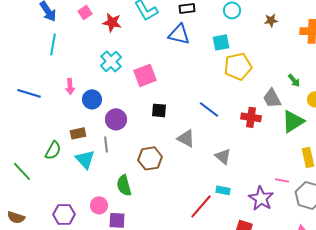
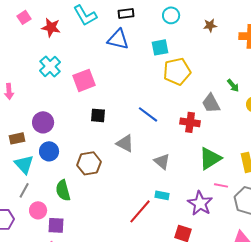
blue circle: (92, 99) -> (49, 151), moved
purple circle: (116, 119) -> (43, 122), moved
green triangle: (293, 121) -> (210, 158), moved
gray line: (106, 144) -> (24, 190), moved, turned 35

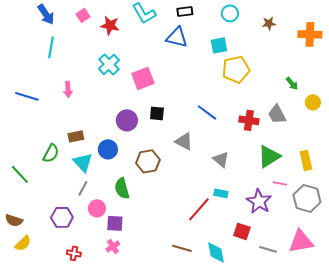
gray trapezoid: (211, 103) -> (277, 114), moved
purple circle: (43, 122) -> (127, 120), moved

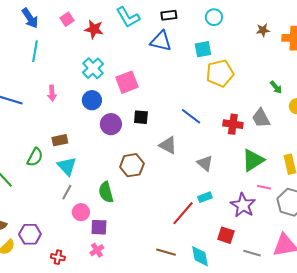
brown star: (269, 23) -> (263, 30), moved
blue circle: (108, 149) -> (92, 100), moved
cyan rectangle: (221, 193) -> (205, 197), turned -32
purple hexagon: (62, 217) -> (30, 234), moved

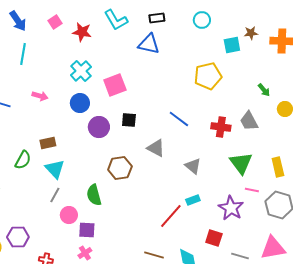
cyan square: (203, 49) -> (232, 45), moved
pink arrow: (52, 93) -> (40, 96), turned -70
green triangle: (253, 160) -> (241, 163), turned -35

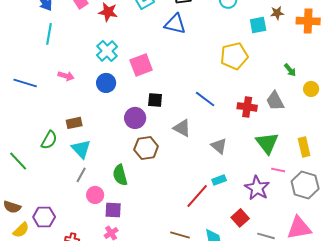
purple circle: (99, 127) -> (135, 118), moved
red square: (214, 238) -> (240, 218), turned 30

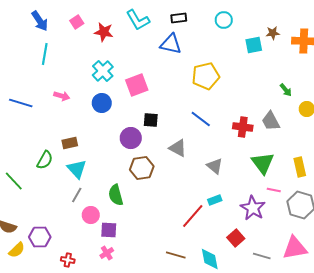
yellow pentagon: (234, 56) -> (206, 76), moved

